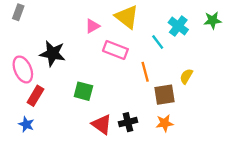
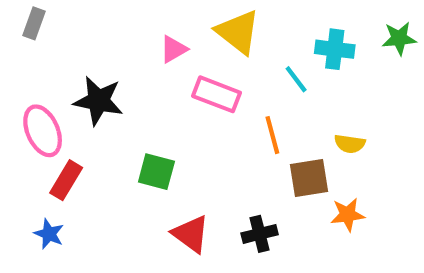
cyan cross: (178, 26) -> (335, 49), turned -30
yellow semicircle: (186, 76) -> (350, 144), turned -112
black cross: (128, 122) -> (260, 234), moved
orange star: (165, 123) -> (348, 215), moved

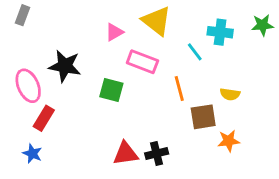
green square: (156, 172) -> (111, 90), moved
red triangle: (191, 234) -> (126, 154), turned -44
black cross: (260, 234) -> (157, 154), moved

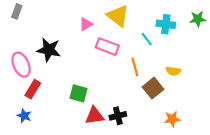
green square: (111, 90) -> (79, 93), moved
brown square: (203, 117) -> (153, 88), turned -30
orange star: (229, 141) -> (172, 119), moved

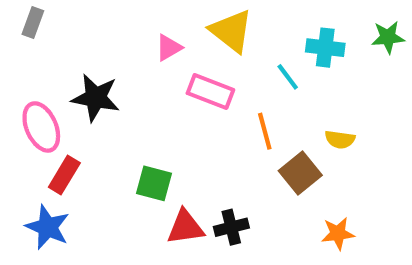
blue star: (24, 116) -> (48, 227), size x1.5

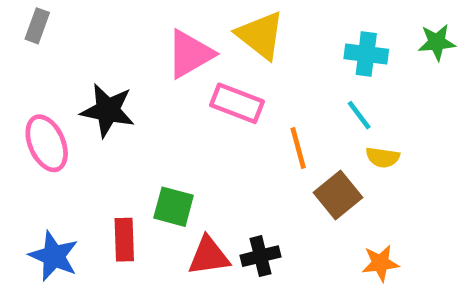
pink triangle: (169, 48) -> (190, 54), size x1.6
cyan line: (288, 77) -> (359, 115), moved
red rectangle: (64, 175) -> (124, 240), moved, turned -33

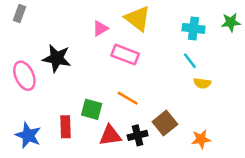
pink triangle: (190, 54) -> (100, 28), size x0.6
orange line: (298, 148) -> (128, 98), moved, turned -45
brown square: (338, 195) -> (165, 123), moved

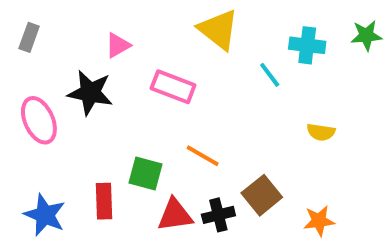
gray rectangle: (19, 14) -> (29, 37), moved
pink triangle: (100, 28) -> (118, 45), moved
pink rectangle: (125, 55) -> (173, 87), moved
cyan line: (190, 61) -> (270, 75), moved

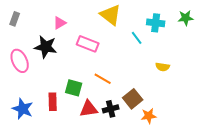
orange star: (319, 221) -> (149, 116), moved

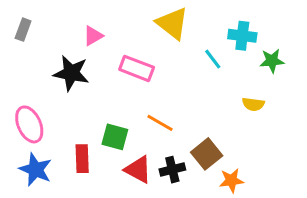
green star: (186, 18) -> (272, 61), moved
pink ellipse: (20, 61) -> (29, 124), moved
red triangle: (89, 109) -> (138, 170), turned 36

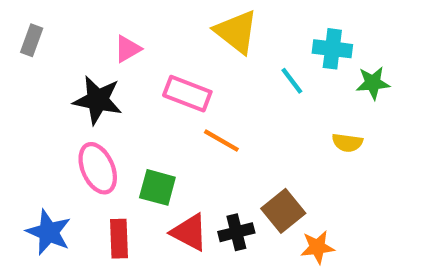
orange line: (160, 123) -> (221, 141), moved
pink ellipse: (29, 124) -> (98, 168), moved
red rectangle: (82, 159) -> (119, 239), moved

